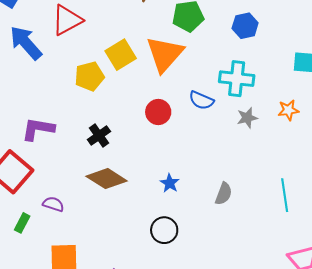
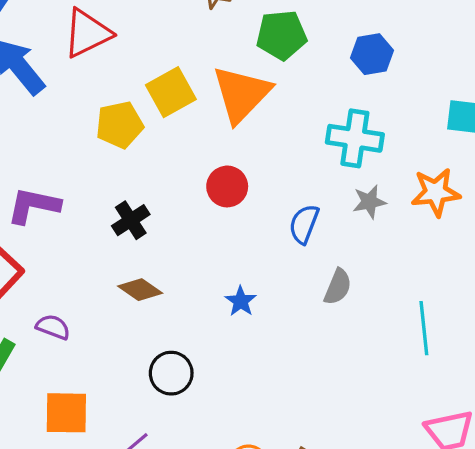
blue semicircle: (201, 100) -> (304, 224), moved, turned 85
orange star: (288, 110) -> (436, 192), size x1.4
brown diamond: (107, 179) -> (140, 290), size x0.7
gray semicircle: (224, 194) -> (338, 287), moved
black circle: (164, 230) -> (171, 373), moved

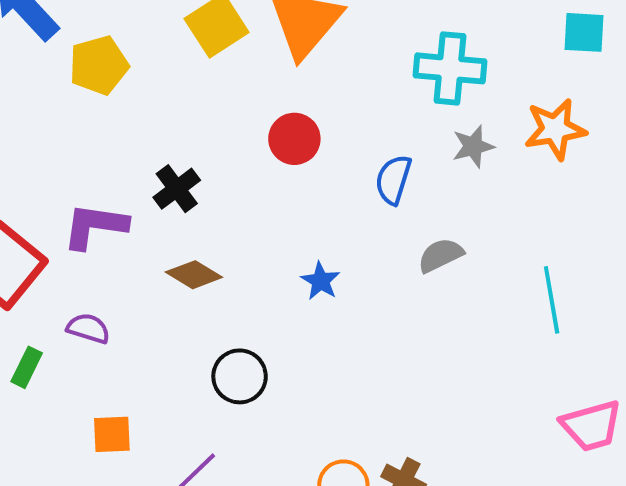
yellow pentagon: (120, 125) -> (99, 65), moved
purple L-shape: (34, 206) -> (95, 226), moved
gray semicircle: (338, 287) -> (441, 255), turned -135
orange square: (66, 413) -> (112, 434), size x0.7

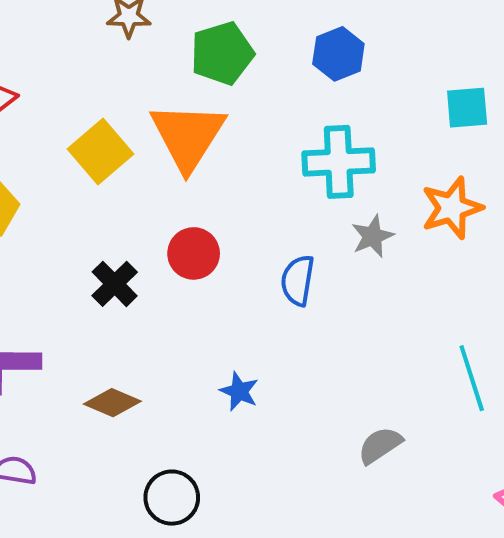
black cross: (177, 189) -> (115, 284), moved
gray semicircle: (441, 255) -> (380, 445), moved

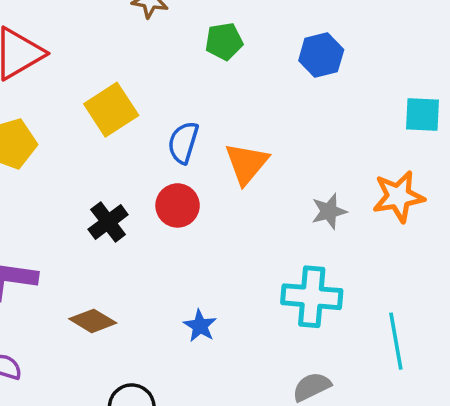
green pentagon: (222, 53) -> (224, 41), size x0.7
orange triangle: (188, 136) -> (247, 163), moved, size x0.7
cyan cross: (339, 162) -> (312, 297), moved
blue semicircle: (298, 280) -> (183, 142), moved

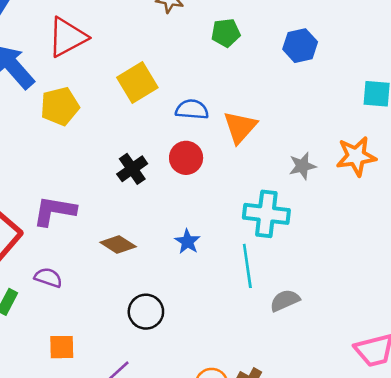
blue semicircle: (183, 142) -> (192, 109), turned 76
cyan cross: (312, 297) -> (266, 214), moved
blue star: (200, 326) -> (187, 242), moved
cyan line: (396, 341) -> (247, 266), moved

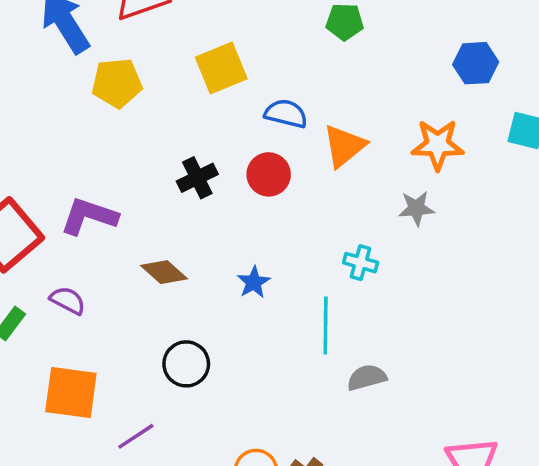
blue hexagon: (300, 46) -> (476, 63), moved
orange star: (356, 156) -> (438, 145), moved
cyan cross: (266, 214) -> (361, 263), size x0.6
orange square: (62, 347) -> (71, 392), size x1.6

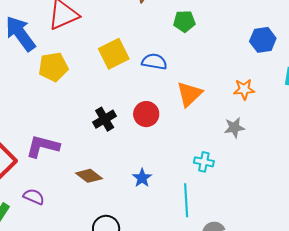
blue semicircle: (286, 114) -> (154, 62), moved
orange star: (438, 145) -> (244, 89), size x0.7

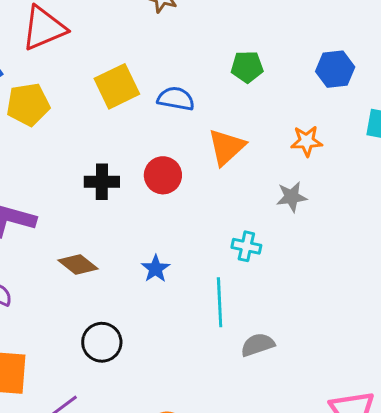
green pentagon: (184, 21) -> (247, 67), moved
black cross: (105, 119) -> (102, 182), turned 30

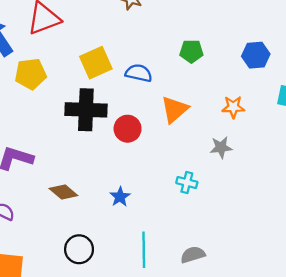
black cross: (102, 182) -> (86, 110), moved, size x1.6
cyan line: (220, 302) -> (144, 250), moved

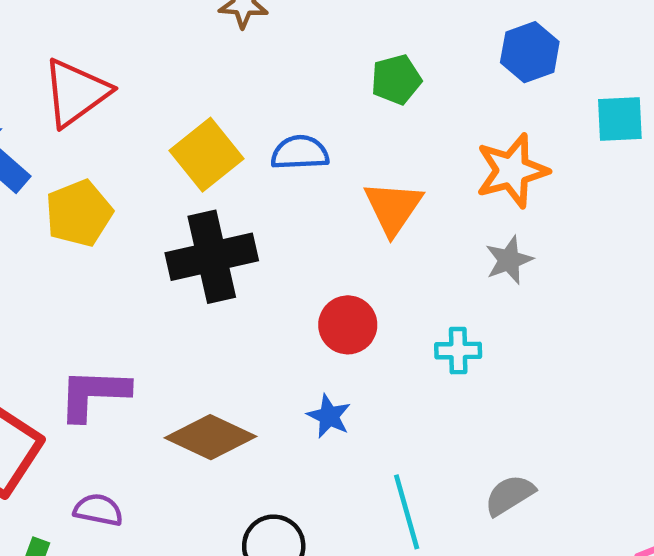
orange star: (233, 107) -> (512, 171), size x1.5
red circle: (128, 129) -> (348, 325), moved
brown diamond: (63, 192) -> (211, 437), size x1.4

